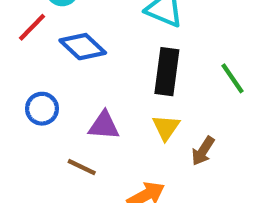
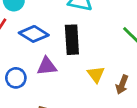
black rectangle: (167, 72) -> (72, 40), moved
purple triangle: (104, 126) -> (47, 66), moved

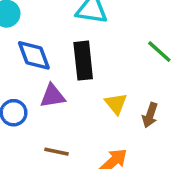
blue diamond: (34, 34) -> (34, 55), turned 40

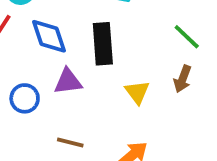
brown arrow: (150, 115) -> (183, 79), moved

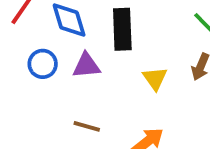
blue circle: (25, 98) -> (43, 64), moved

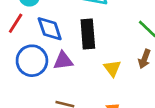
blue circle: (43, 64) -> (32, 61), size x1.5

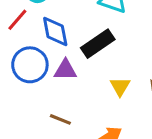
black rectangle: (88, 34) -> (98, 44), turned 52

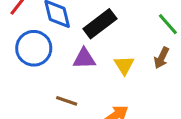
purple triangle: (65, 70) -> (84, 59), moved

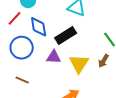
yellow triangle: (124, 65) -> (79, 64), size x1.5
brown line: (67, 101) -> (22, 80), moved

